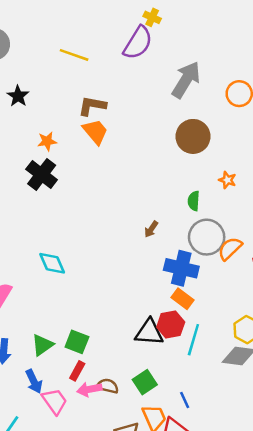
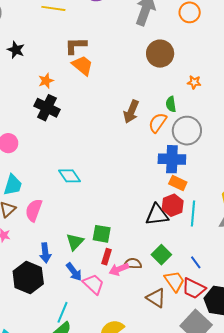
brown arrow: (151, 229) -> (131, 112), moved, size x1.6
orange semicircle: (230, 249) -> (158, 123), moved

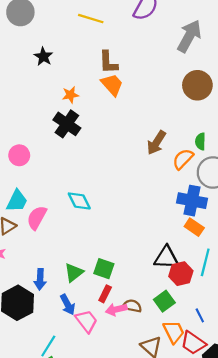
brown L-shape: (76, 46) -> (108, 62), turned -100
red hexagon: (173, 205) -> (181, 274), moved
pink semicircle: (34, 210) -> (37, 218), moved

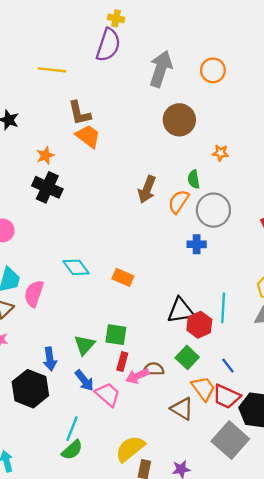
blue cross: (192, 201) -> (197, 244), size x0.6
orange rectangle: (194, 227) -> (123, 277), moved

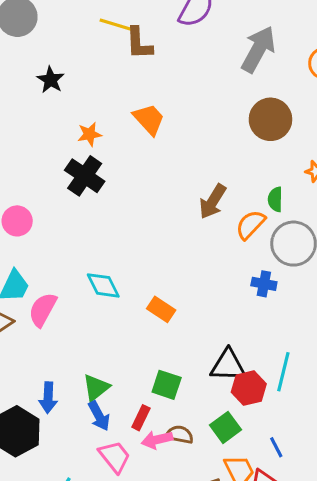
brown L-shape: (79, 113) -> (139, 43), moved
green square: (116, 335) -> (167, 385), moved
blue arrow: (84, 380) -> (99, 416), moved

